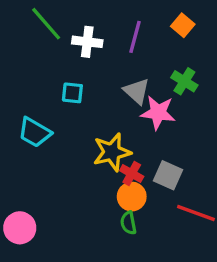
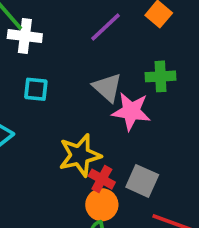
purple line: (135, 37) -> (106, 27), turned 32
white cross: (87, 42) -> (25, 36), moved
green cross: (184, 81) -> (161, 76), turned -35

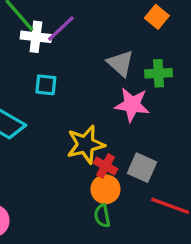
purple line: (106, 27) -> (61, 28), moved
gray triangle: (107, 87) -> (120, 63), moved

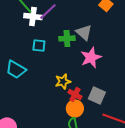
green cross: (159, 73) -> (67, 38), moved
pink star: (132, 105) -> (91, 57), turned -30
yellow star: (86, 144) -> (63, 81), size x0.7

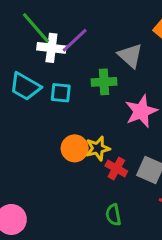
gray triangle: (84, 32) -> (130, 56), moved
cyan trapezoid: (16, 69) -> (25, 87), moved
orange circle: (75, 108) -> (75, 148), moved

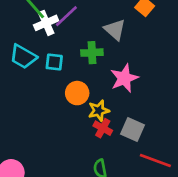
white cross: (51, 48) -> (46, 23), turned -30
orange circle: (75, 148) -> (77, 93), moved
yellow star: (98, 148) -> (99, 111), moved

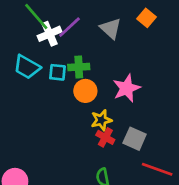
gray triangle: (115, 30) -> (111, 28), moved
green cross: (92, 53) -> (79, 67), moved
orange circle: (77, 93) -> (85, 91), moved

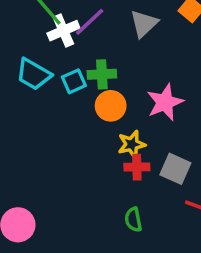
gray triangle: (111, 28) -> (144, 24), turned 35
cyan square: (57, 72) -> (74, 81), turned -30
red cross: (105, 137) -> (137, 167), turned -30

